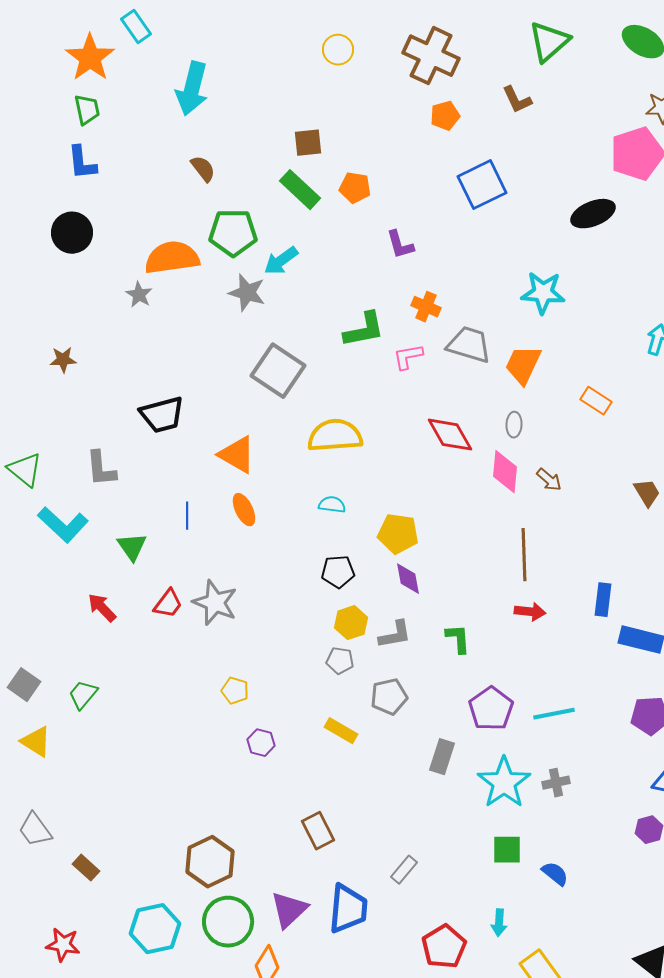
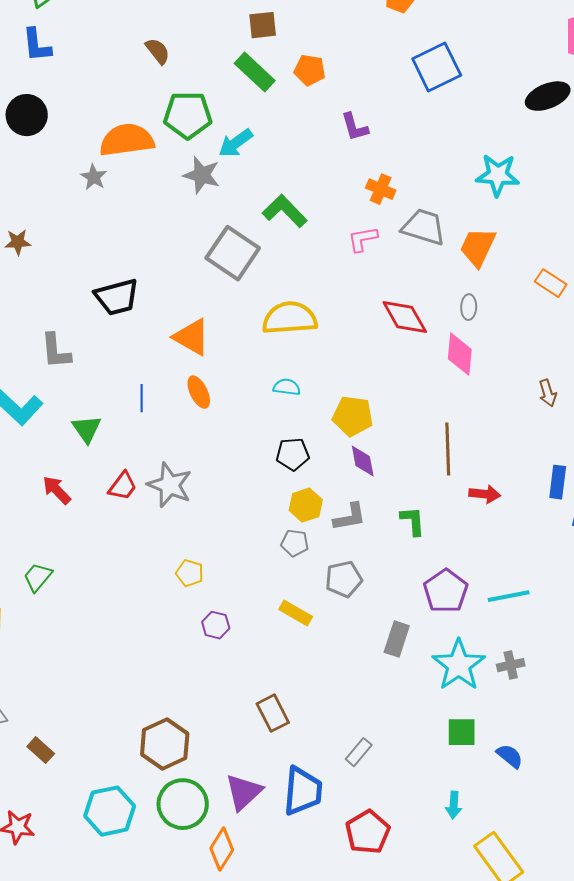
green L-shape: (364, 330) -> (285, 211), moved, turned -123
brown arrow: (549, 480) -> (548, 393), moved, turned 32
brown line: (524, 555) -> (448, 449), moved
red pentagon: (444, 947) -> (368, 832), moved

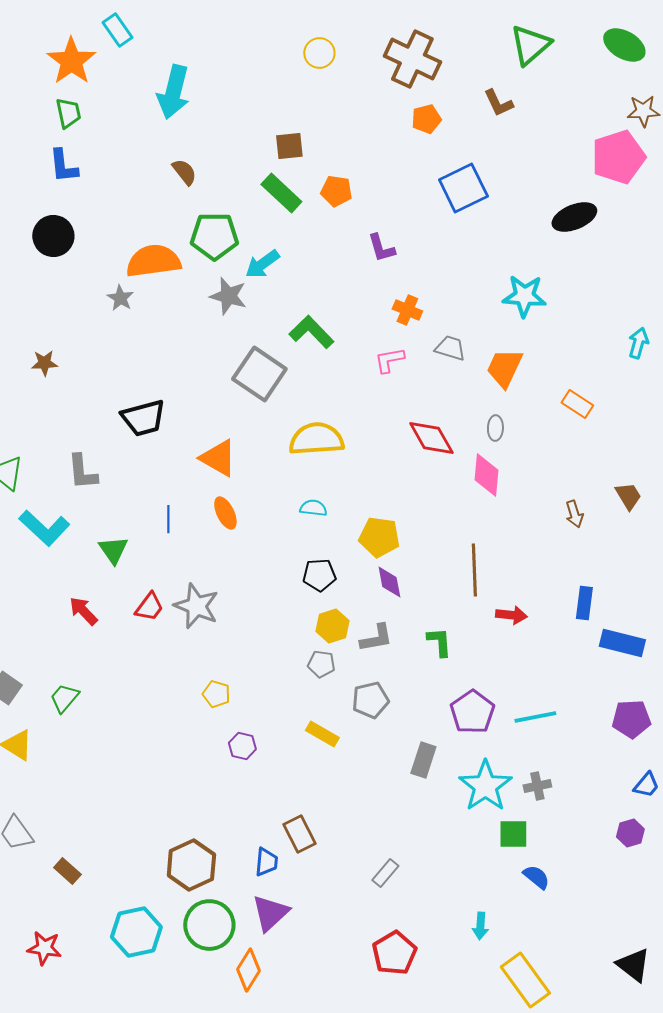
gray trapezoid: (424, 227) -> (450, 348), size x0.7
green square: (462, 732) -> (513, 834), moved
blue trapezoid: (303, 791) -> (266, 862), moved, size x0.6

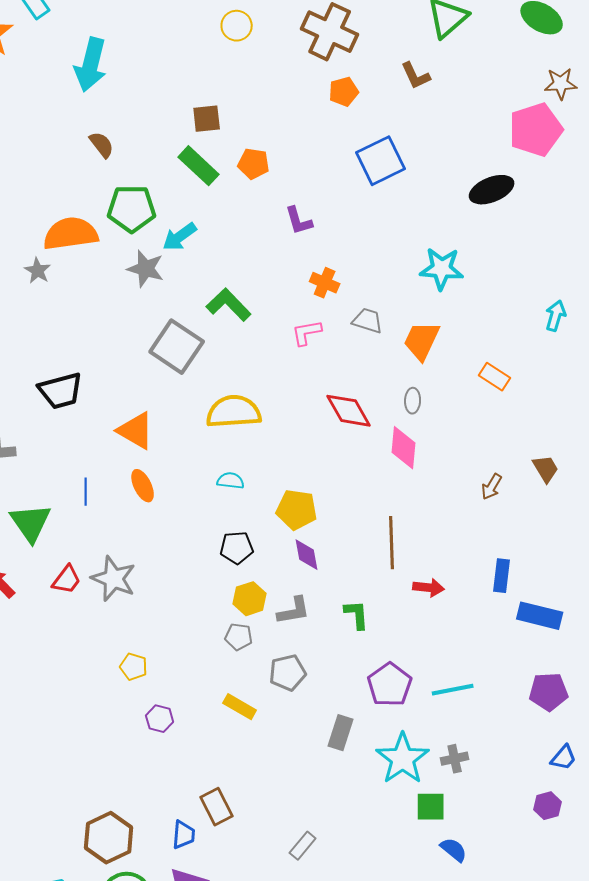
brown arrow: (574, 514) -> (492, 487), turned 48
green triangle: (113, 550) -> (31, 523), size x1.4

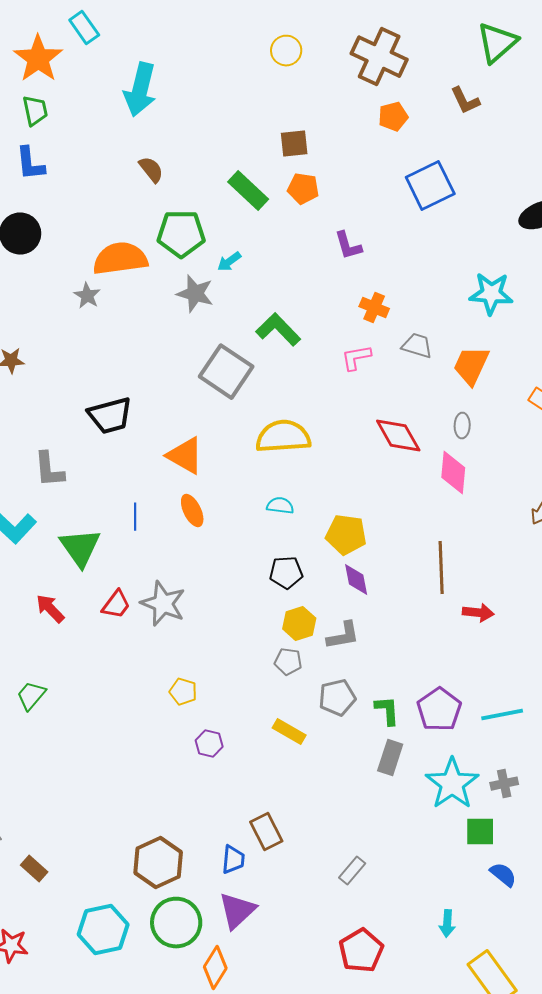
brown square: (207, 119) -> (294, 144), moved
cyan arrow: (180, 237) -> (229, 262), size x0.7
green L-shape: (357, 615) -> (387, 711), moved

